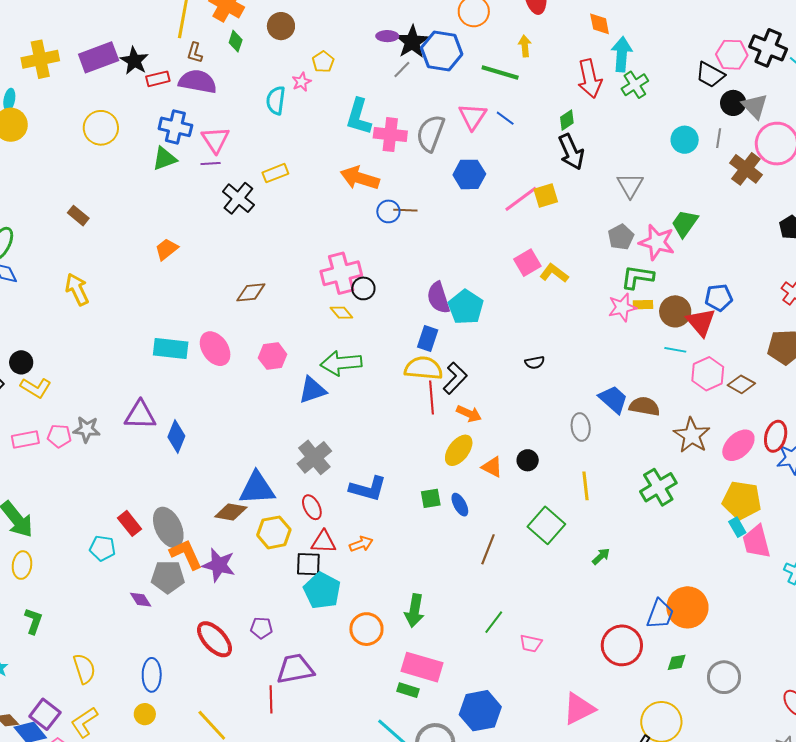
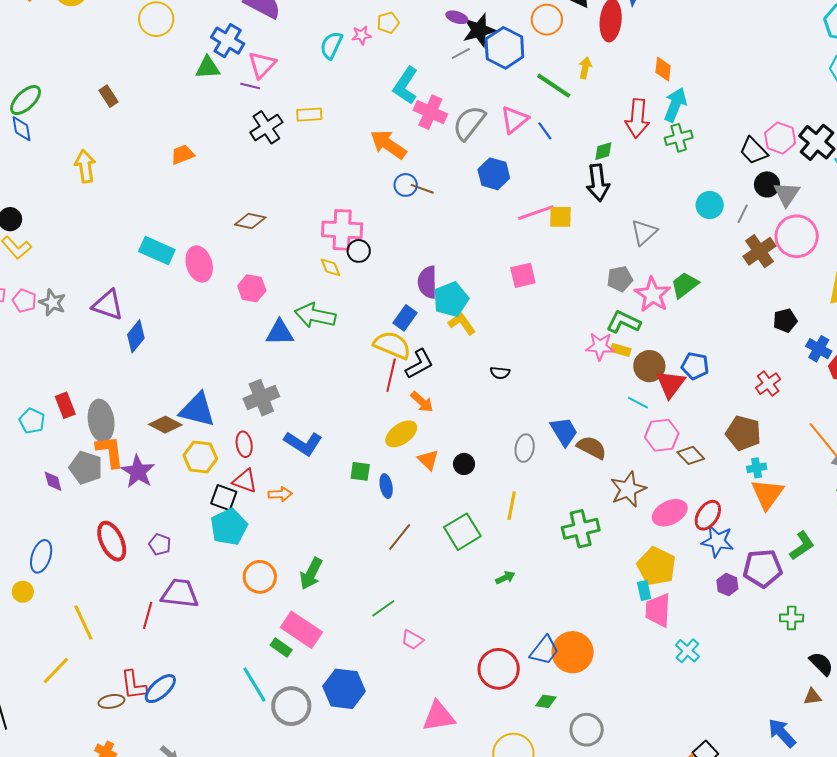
yellow L-shape: (554, 273) -> (462, 324), moved

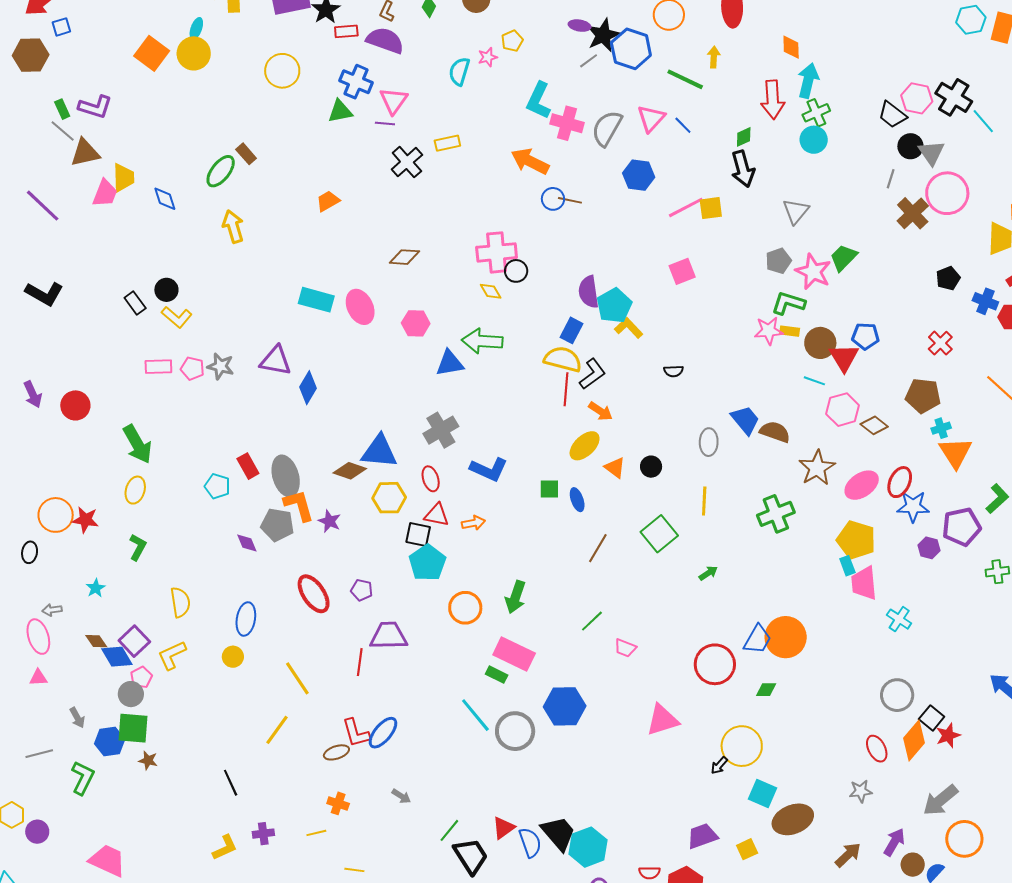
green ellipse: (26, 100) -> (221, 171), moved
cyan circle: (710, 205) -> (814, 140), moved
purple star: (138, 472) -> (329, 521), size x0.7
gray circle: (587, 730) -> (897, 695), moved

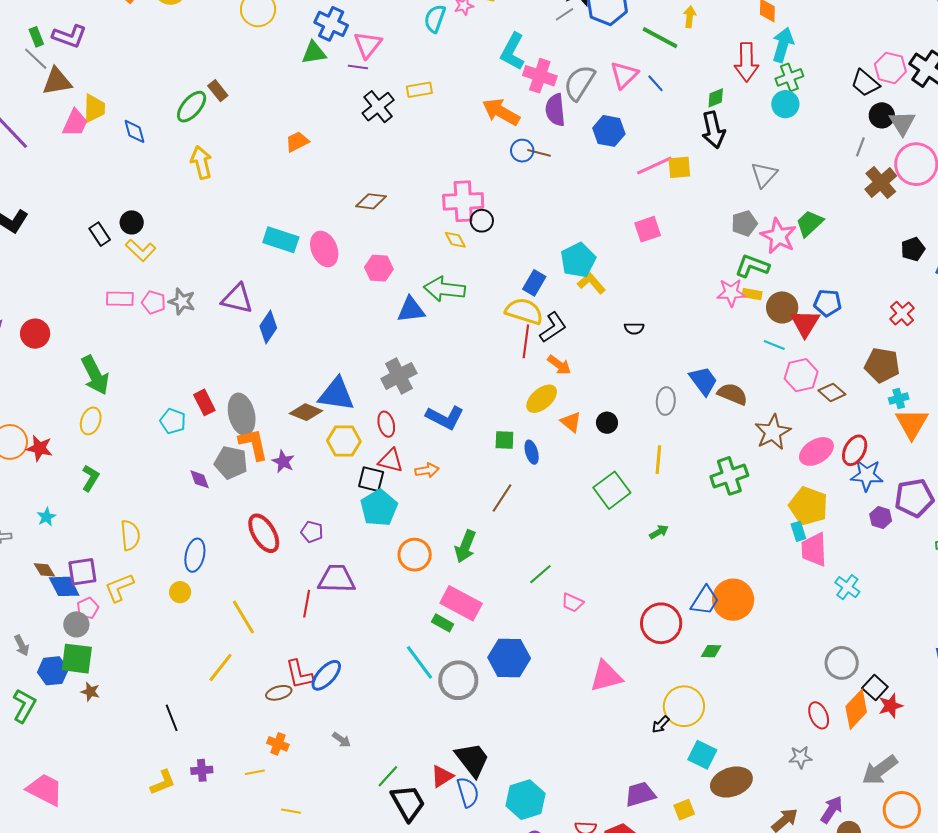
purple semicircle: (589, 292) -> (555, 110), moved
brown line: (598, 548) -> (502, 498), moved
purple square: (134, 641) -> (82, 572), turned 32
black trapezoid: (558, 833) -> (472, 760), moved

